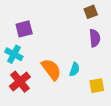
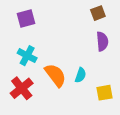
purple square: (24, 29) -> (26, 18), moved
cyan cross: (14, 54) -> (27, 56), moved

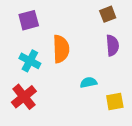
orange semicircle: (55, 75) -> (61, 49), moved, turned 35
cyan semicircle: (81, 75) -> (89, 82), turned -120

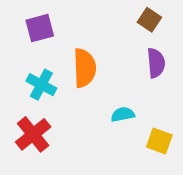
brown square: (108, 14) -> (149, 20), turned -35
yellow square: (115, 102) -> (159, 141), turned 30

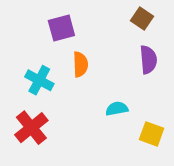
purple square: (40, 28) -> (61, 28), moved
orange semicircle: (85, 68) -> (80, 64), size x0.7

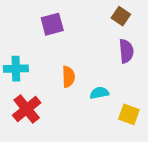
orange semicircle: (80, 64) -> (68, 77), moved
cyan cross: (39, 80) -> (16, 69), moved, turned -30

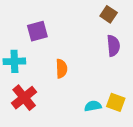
purple square: (52, 24) -> (37, 31), moved
cyan semicircle: (99, 93) -> (93, 106), moved

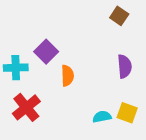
purple square: (37, 31) -> (46, 52), moved, turned -30
purple semicircle: (113, 46) -> (124, 66), moved

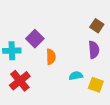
brown square: (119, 16) -> (97, 26), moved
cyan semicircle: (102, 117) -> (76, 76), moved

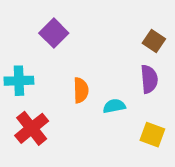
purple square: (35, 39) -> (54, 33), moved
cyan semicircle: (76, 76) -> (114, 106), moved

